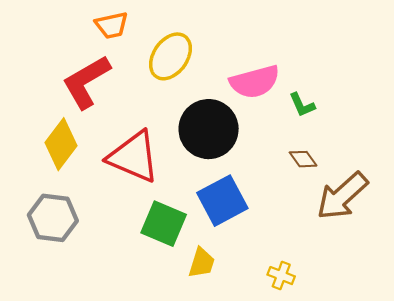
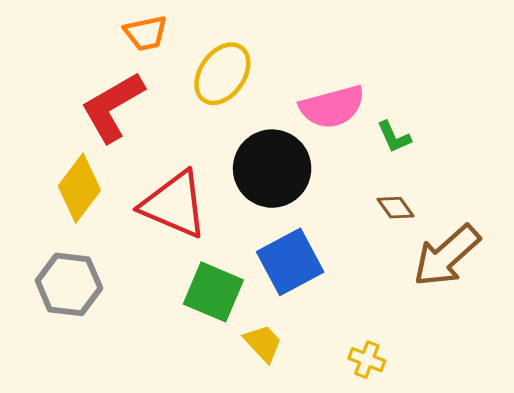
yellow trapezoid: (202, 263) -> (263, 343), turned -60

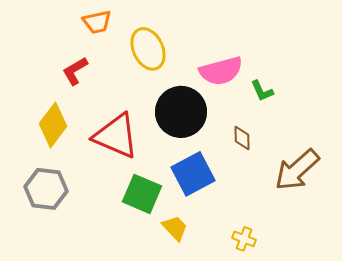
yellow ellipse: (222, 74) -> (148, 49), turned -60
red L-shape: (113, 107) -> (75, 71), size x0.6
brown diamond: (395, 208) -> (242, 138), moved, turned 35

